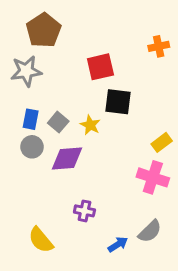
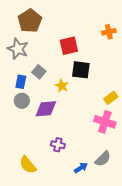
gray star: (26, 71) -> (18, 49), turned 30
gray square: (58, 122) -> (39, 72), moved

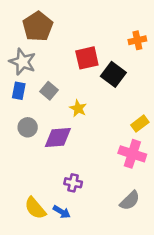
black square: (81, 70) -> (113, 74), moved, turned 30
blue rectangle: (21, 82) -> (19, 91), moved
blue arrow: (81, 168) -> (62, 212), moved, turned 64

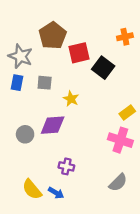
brown pentagon: (38, 26) -> (53, 36), moved
gray square: (49, 91) -> (45, 83), turned -35
gray circle: (28, 127) -> (25, 134), moved

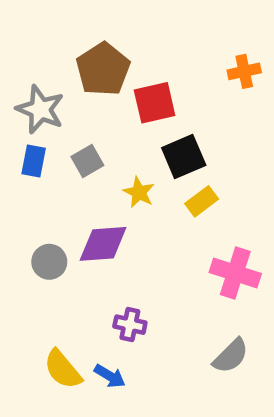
black square: (103, 68) -> (184, 157), moved, turned 30
gray square: (45, 83) -> (87, 161), turned -35
yellow rectangle: (127, 112) -> (202, 201), moved

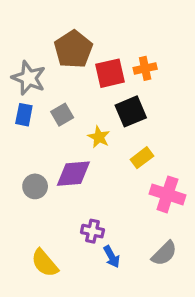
orange cross: (244, 71) -> (145, 68), moved
yellow rectangle: (202, 201) -> (142, 158), moved
blue arrow: (110, 376) -> (112, 257), moved, turned 30

